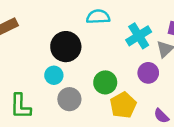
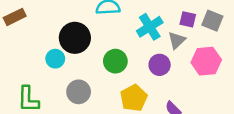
cyan circle: (54, 75) -> (55, 59), moved
green circle: (105, 82) -> (115, 61), moved

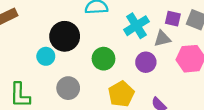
gray triangle: (177, 40) -> (162, 39), turned 30

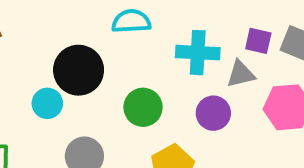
cyan cross: (136, 26) -> (198, 53), turned 35

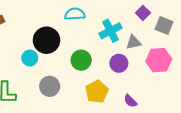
purple square: (258, 41) -> (143, 13), moved, turned 32
cyan cross: (198, 53) -> (110, 31), turned -30

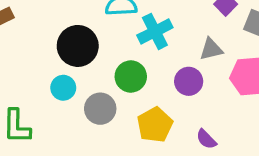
cyan cross: (110, 31) -> (155, 31), moved
cyan circle: (30, 58) -> (63, 88), moved
gray circle: (50, 86) -> (100, 109), moved

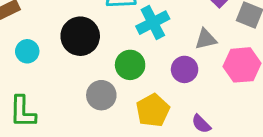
cyan circle: (63, 88) -> (27, 51), moved

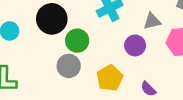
green circle: (130, 65) -> (77, 41), moved

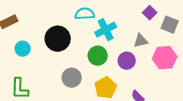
green circle: (77, 41) -> (98, 56), moved

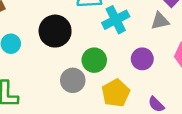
gray triangle: (141, 41) -> (160, 21), moved
green circle: (98, 56) -> (94, 60), moved

